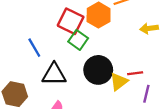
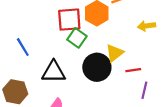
red square: (71, 21) -> (69, 20), turned -30
blue line: (34, 48) -> (23, 47), moved
yellow triangle: (119, 82) -> (115, 53), moved

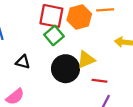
black triangle: (54, 72) -> (23, 62), size x0.6

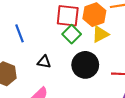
yellow triangle: (86, 60) -> (100, 34), moved

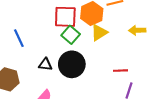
black circle: (85, 65) -> (72, 64), moved

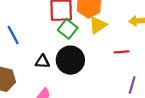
red line: (120, 71) -> (121, 52), moved

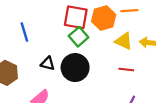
yellow triangle: (98, 25) -> (124, 41), moved, turned 48

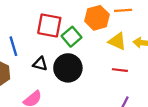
red square: (76, 17) -> (49, 25), moved
blue line: (24, 32) -> (13, 46), moved

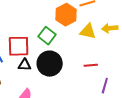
red square: (49, 25) -> (19, 46), moved
red line: (120, 70) -> (91, 65), moved

